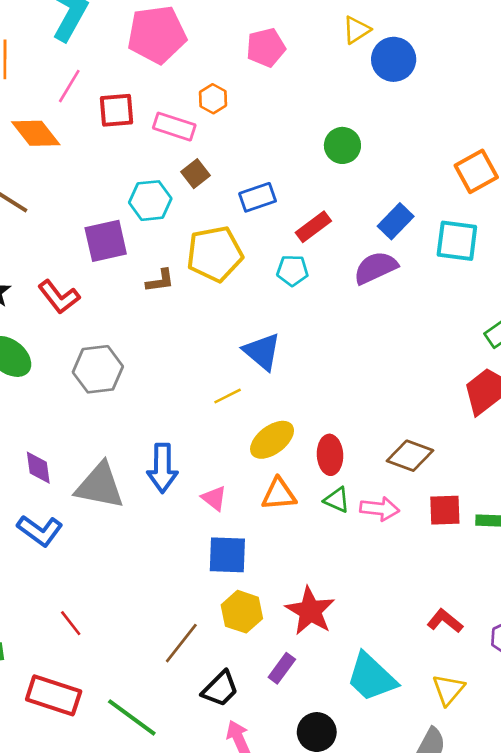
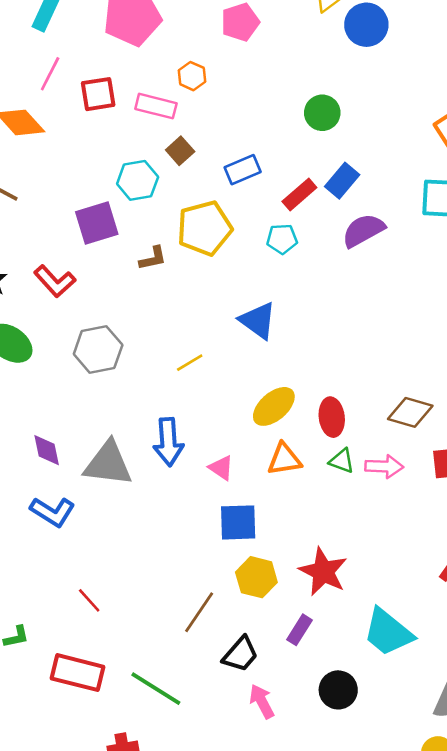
blue rectangle: (396, 221) -> (342, 181), moved
yellow line: (228, 396) -> (190, 363), moved

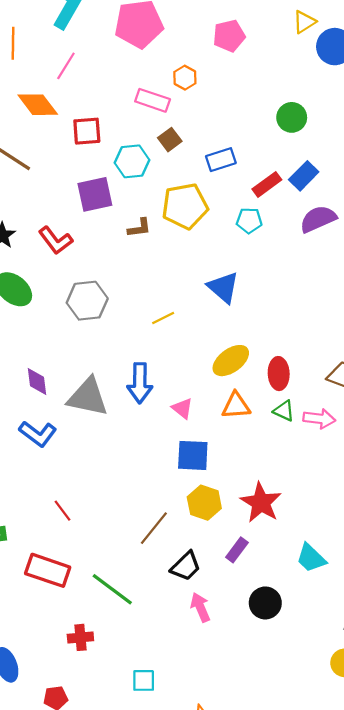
red square: (98, 94) -> (87, 131), moved
cyan trapezoid: (388, 632) -> (311, 558), size x0.7

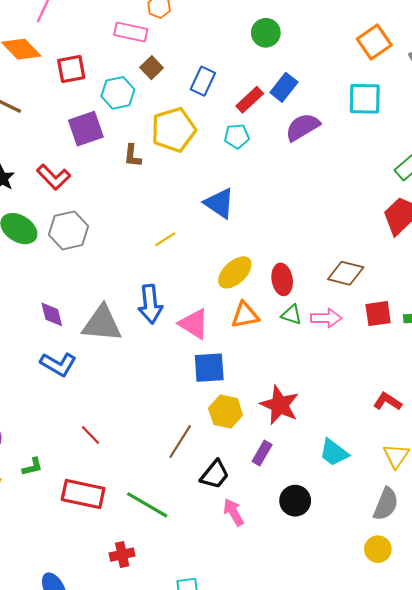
blue rectangle: (221, 160) -> (203, 81), turned -40
brown L-shape: (139, 228) -> (132, 156), turned 110
gray hexagon: (87, 301) -> (68, 230), moved
pink triangle: (182, 408) -> (194, 324), size x1.5

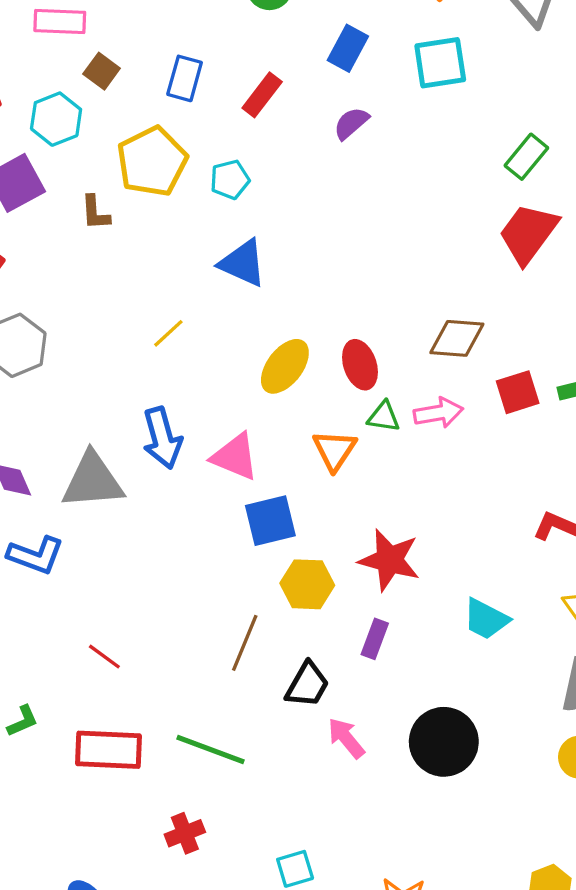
blue rectangle: (284, 87) -> (348, 48), moved
purple semicircle: (303, 127) -> (351, 123), size x0.7
cyan pentagon: (237, 136) -> (230, 180), moved
orange triangle: (245, 315) -> (335, 450), moved, turned -36
black circle: (295, 501) -> (444, 742), moved, size x1.4

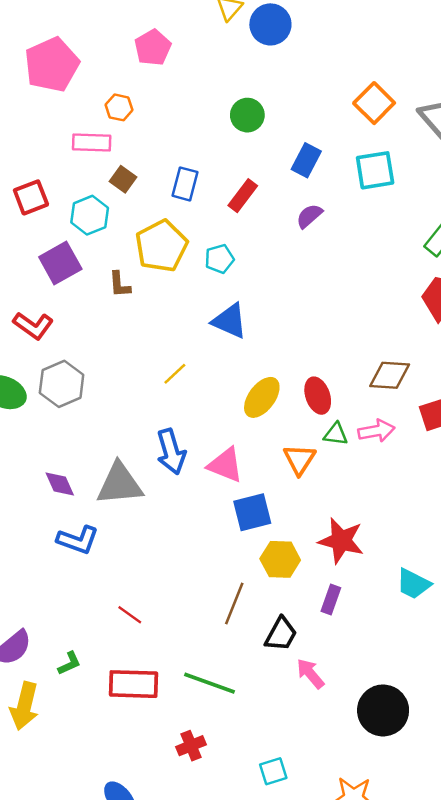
black circle: (444, 742) -> (383, 710), moved

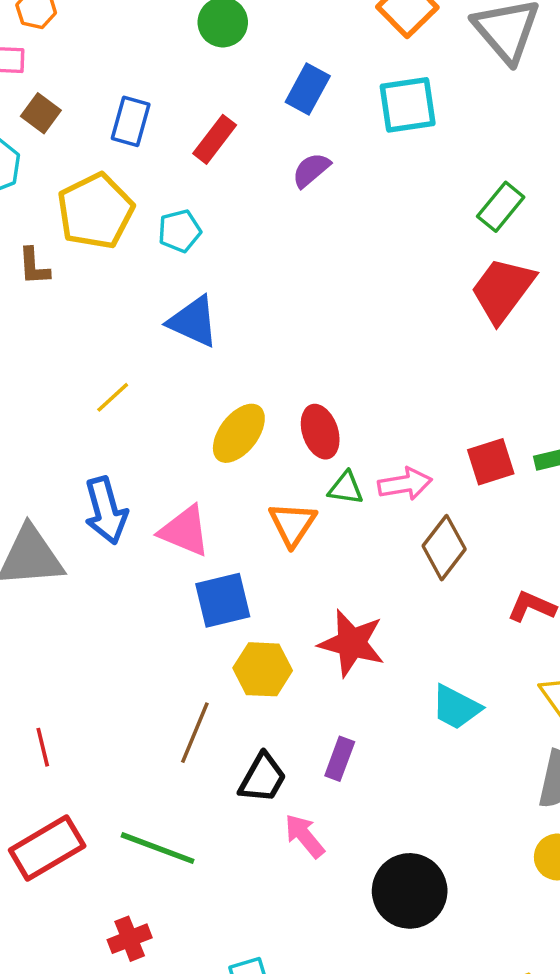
brown diamond: (390, 375) -> (444, 548), moved, turned -57
purple rectangle: (331, 600) -> (340, 759), moved
red line: (130, 615) -> (43, 747), turned 40
red rectangle: (134, 684) -> (47, 848), turned -33

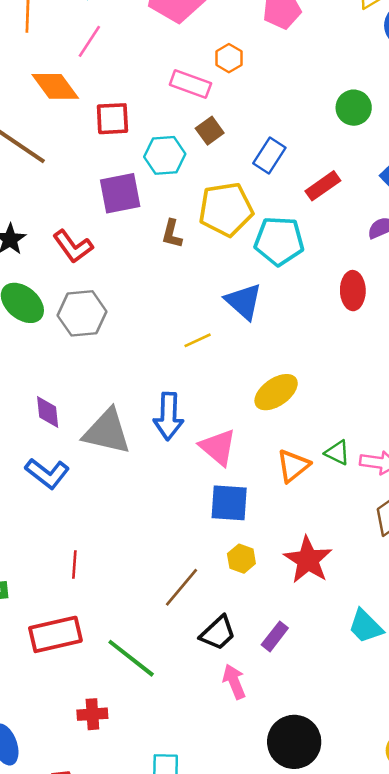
cyan pentagon: (180, 231) -> (279, 241), size x1.6
blue triangle: (193, 321) -> (244, 301), moved
red ellipse: (320, 432) -> (353, 291), moved
yellow hexagon: (263, 669) -> (241, 559), size x0.7

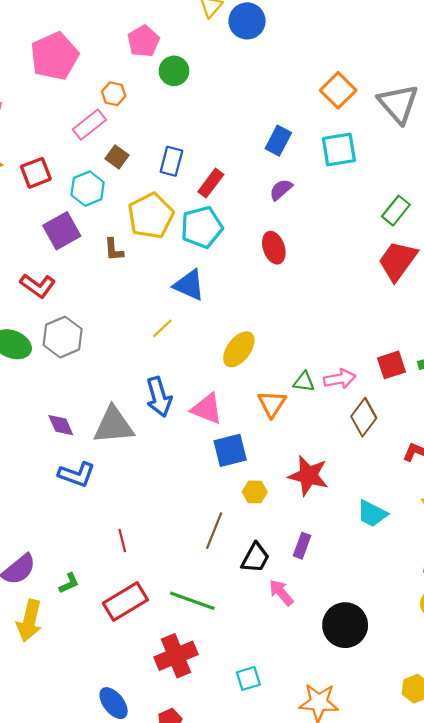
pink rectangle: (190, 84) -> (89, 125), turned -40
green circle: (354, 108) -> (174, 71), moved
red rectangle: (323, 186) -> (211, 183), moved
red cross: (92, 714) -> (176, 656), size x1.6

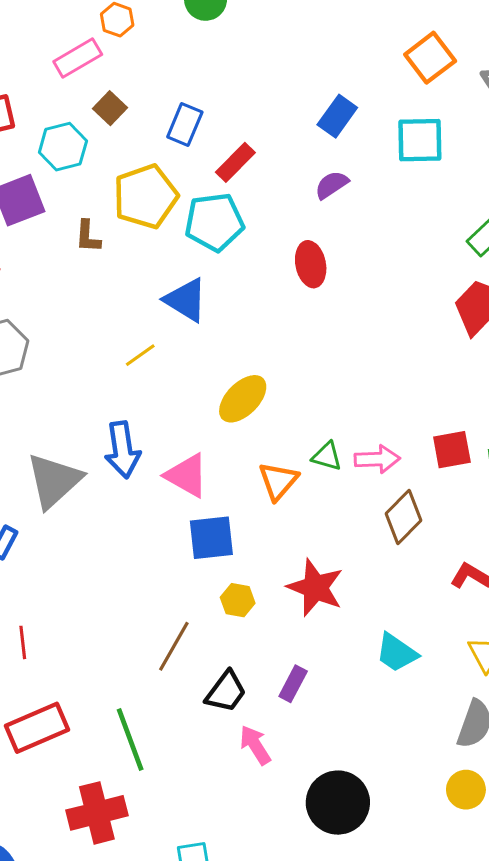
gray triangle: (114, 425) -> (54, 481), turned -45
red line: (122, 540) -> (23, 642), moved
green line: (192, 601) -> (130, 740), turned 42

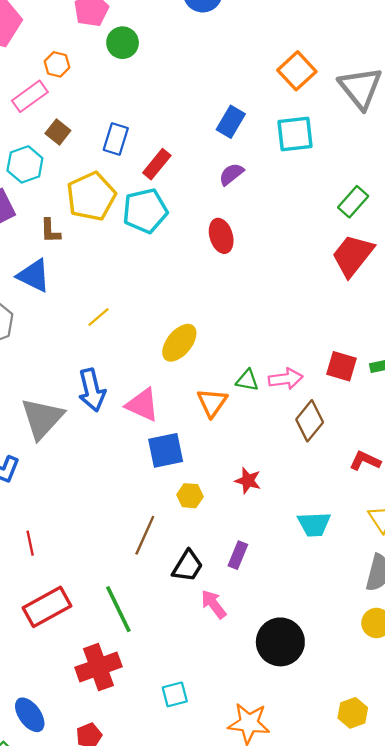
blue triangle: (186, 300) -> (34, 276), moved
red square: (452, 450) -> (342, 366), turned 32
red star: (315, 588) -> (248, 481), size x0.6
cyan trapezoid: (397, 653) -> (314, 524), turned -32

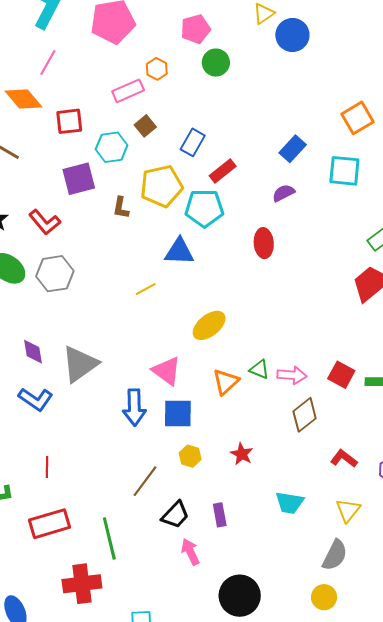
blue triangle: (34, 276) -> (179, 252), moved, turned -36
blue arrow: (92, 390) -> (134, 407), moved
purple rectangle: (238, 555) -> (220, 515), turned -45

